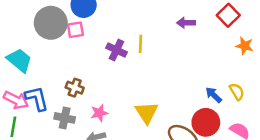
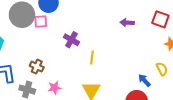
red square: (228, 15) -> (160, 19), turned -30
yellow line: (141, 44) -> (92, 58), moved
yellow semicircle: (237, 92) -> (162, 69), moved

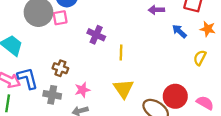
yellow semicircle: (162, 69) -> (200, 58), turned -120
blue arrow: (144, 80) -> (179, 31), moved

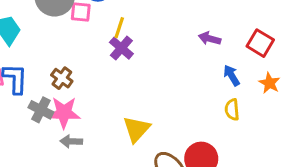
yellow line: (121, 52) -> (119, 28), moved
yellow semicircle: (200, 58) -> (232, 110), moved, turned -49
pink star: (82, 90) -> (64, 113), moved, size x1.5

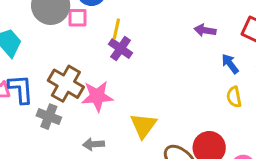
brown cross: (62, 78) -> (66, 84), size x1.6
pink star: (64, 113) -> (97, 96), moved
gray arrow: (71, 141) -> (94, 144), moved

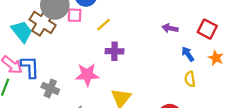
yellow line: (116, 29) -> (104, 25), turned 35
purple cross: (121, 49) -> (114, 51), moved, turned -36
brown cross: (66, 84) -> (43, 22), moved

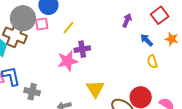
purple arrow: (170, 28) -> (127, 20), turned 112
red square: (207, 29) -> (160, 15), turned 36
pink star: (87, 75) -> (68, 61), moved

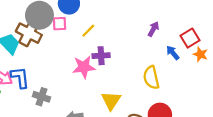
red square: (160, 15) -> (190, 38), moved
yellow semicircle: (152, 62) -> (151, 78), moved, size x1.5

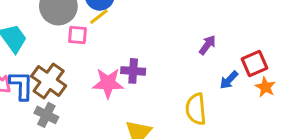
pink square: (60, 24) -> (78, 35), moved
yellow line: (88, 31) -> (99, 17), moved
brown cross: (29, 33) -> (49, 81), moved
blue arrow: (173, 53) -> (229, 80), turned -104

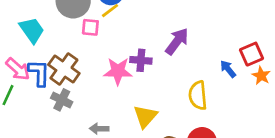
purple arrow: (207, 45) -> (177, 41), moved, size x1.5
blue arrow: (229, 80) -> (228, 69), turned 96

